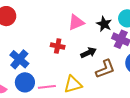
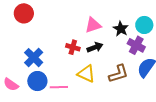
black arrow: (89, 53) -> (95, 47), moved
yellow triangle: (73, 84) -> (86, 74), moved, turned 36

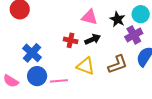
pink triangle: (93, 25) -> (89, 17), turned 36
purple cross: (136, 45) -> (134, 35), turned 36

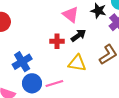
pink triangle: (89, 17) -> (71, 15), turned 36
blue cross: (32, 53) -> (22, 62), turned 30

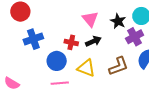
blue cross: (22, 62) -> (33, 39), moved
blue circle: (32, 83) -> (57, 61), moved

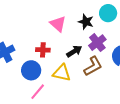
purple cross: (135, 37) -> (97, 43), moved
black arrow: (93, 41) -> (74, 51), moved
pink line: (60, 83) -> (38, 92), turned -36

